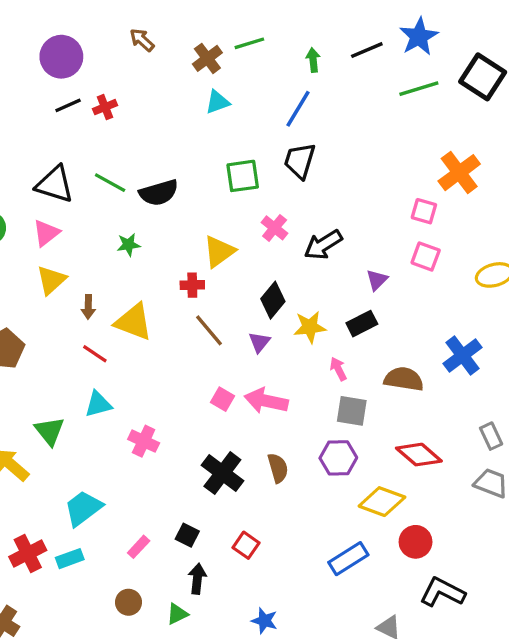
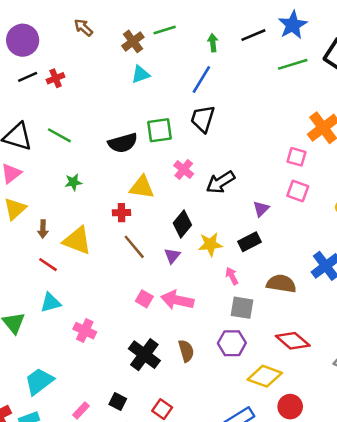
black semicircle: (159, 193) -> (123, 143), moved
yellow triangle: (219, 251) -> (142, 187), turned 44

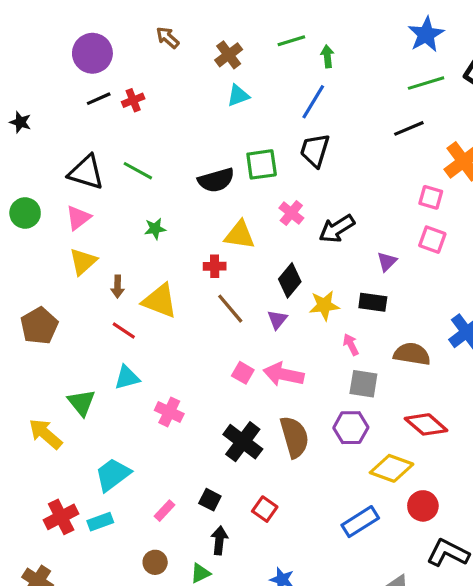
green line: (165, 30) -> (291, 41), moved
black line: (253, 35) -> (409, 128), moved
black rectangle: (250, 242) -> (373, 302), turned 35
brown semicircle: (186, 351) -> (294, 437), size x1.5

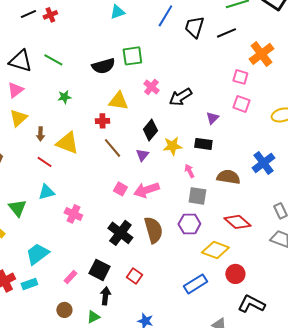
black trapezoid: (315, 150) -> (194, 27), moved
pink arrow: (284, 374) -> (146, 190), turned -30
black square: (210, 500) -> (99, 270), size x1.5

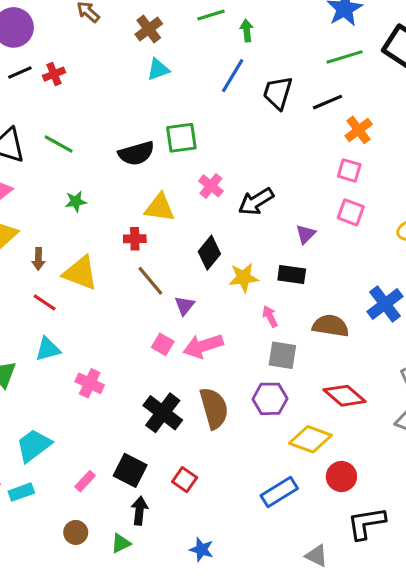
orange cross: (261, 54) -> (359, 130), moved, size x0.7
purple triangle: (142, 155) -> (185, 306), moved
black L-shape: (251, 304) -> (366, 523), turned -36

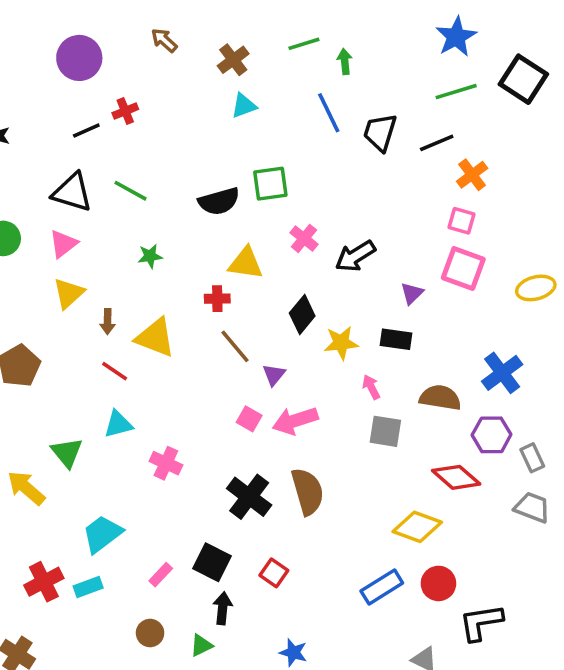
black line: (20, 72) -> (86, 130), moved
blue line: (233, 76) -> (329, 113), turned -57
pink square: (351, 212) -> (463, 269), size x1.4
purple hexagon: (270, 399) -> (492, 435), moved
red circle: (341, 477) -> (438, 583), moved

